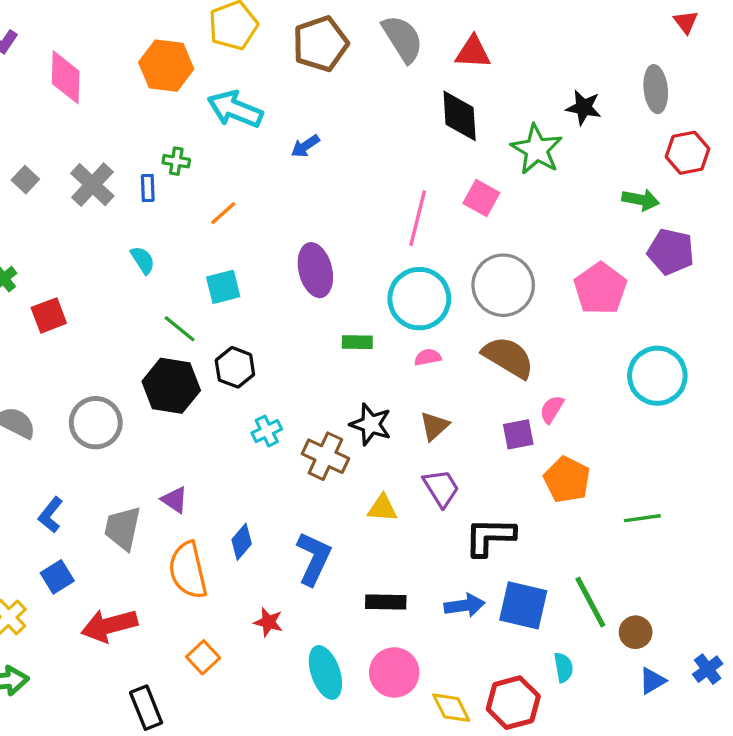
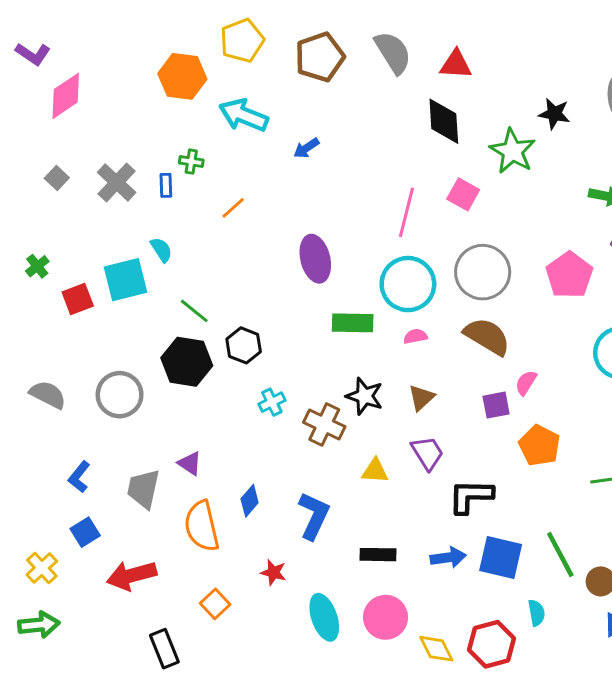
pink diamond: (66, 77) -> (66, 96), moved, turned 54
cyan square: (223, 287) -> (126, 280), moved, size x1.4
green rectangle: (357, 342) -> (353, 323), size x1.5

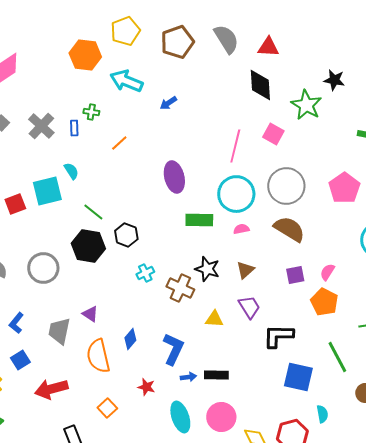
pink semicircle: (526, 383) -> (327, 272), moved
green line: (560, 555) -> (337, 357), moved
blue arrow: (448, 558) -> (188, 377), moved, size x0.7

